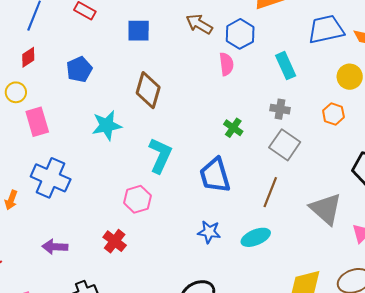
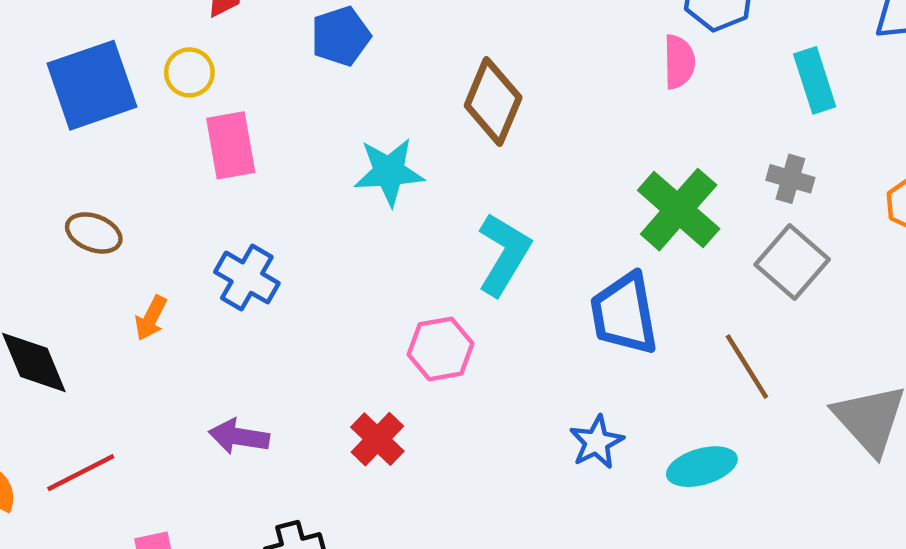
green cross: (233, 128) -> (679, 210), size x1.8
blue cross: (51, 178) -> (247, 278), size x0.7
brown line: (270, 192) -> (747, 367), turned -60
blue star: (209, 232) -> (597, 442), turned 30

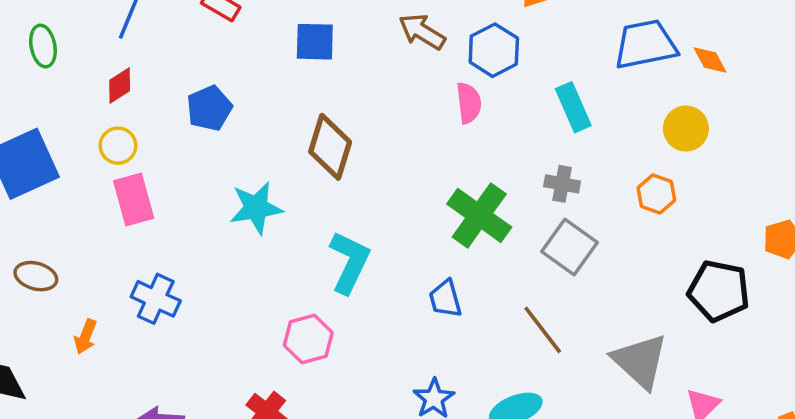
yellow circle: (189, 72) -> (118, 146), moved
blue trapezoid: (624, 314) -> (445, 299), size x0.6

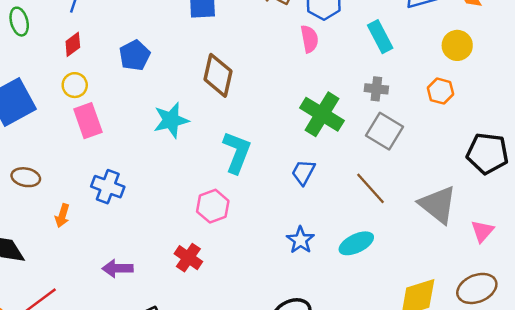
blue trapezoid: (445, 299) -> (303, 172), turned 48

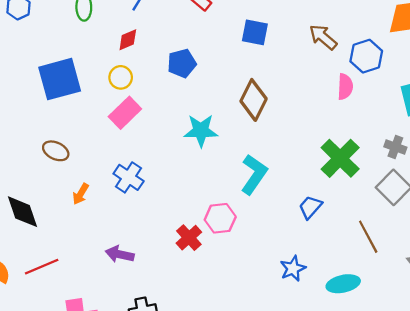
pink rectangle: (88, 121) -> (125, 113), turned 52
red cross: (188, 258) -> (189, 238), moved

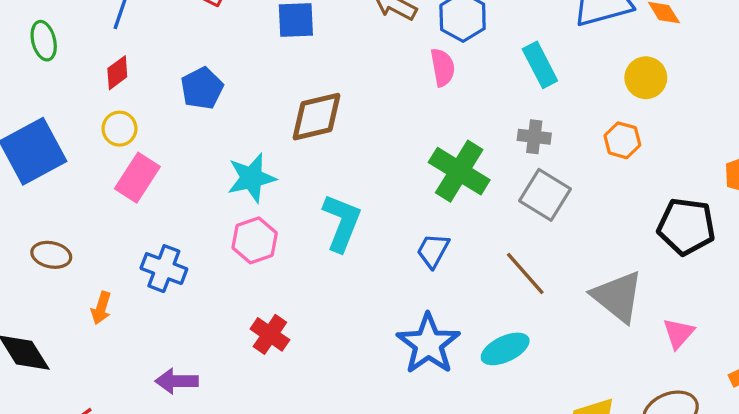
brown diamond: (254, 100) -> (317, 117), turned 63
pink hexagon: (220, 218) -> (255, 240), moved
blue star: (293, 268) -> (428, 344), size x1.6

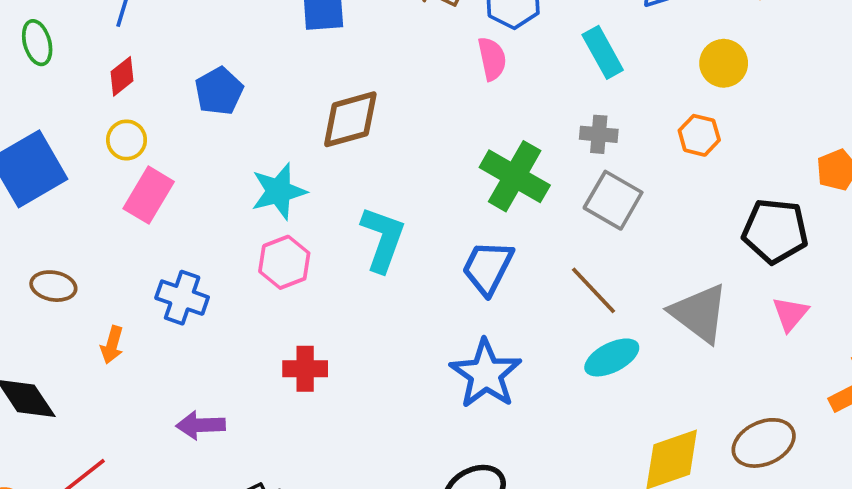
blue trapezoid: (433, 251) -> (488, 268), size x1.4
pink triangle: (679, 333) -> (790, 314), moved
red cross: (270, 334) -> (305, 369), turned -33
cyan ellipse: (505, 349) -> (612, 357), moved

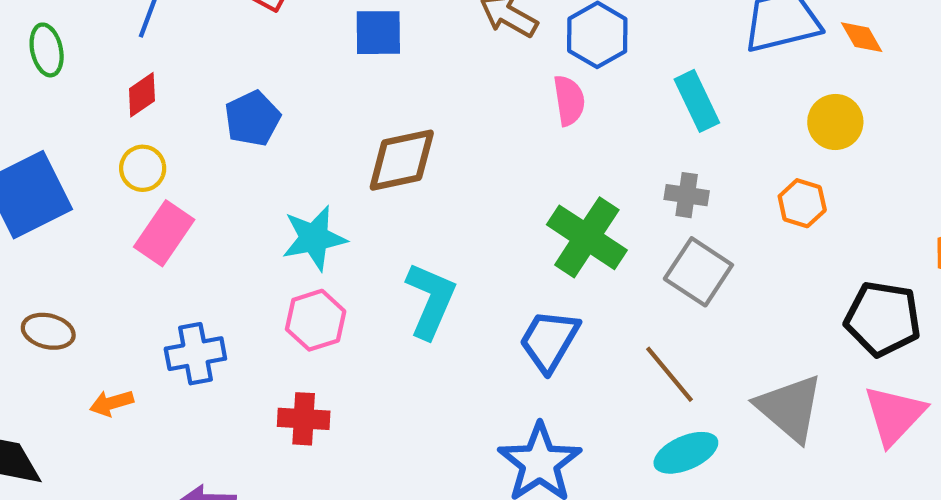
blue cross: (182, 298) -> (195, 354), turned -33
pink triangle: (790, 314) -> (894, 415), size x1.5
orange arrow: (112, 345) -> (112, 403), turned 54
red cross: (305, 369) -> (304, 419), moved

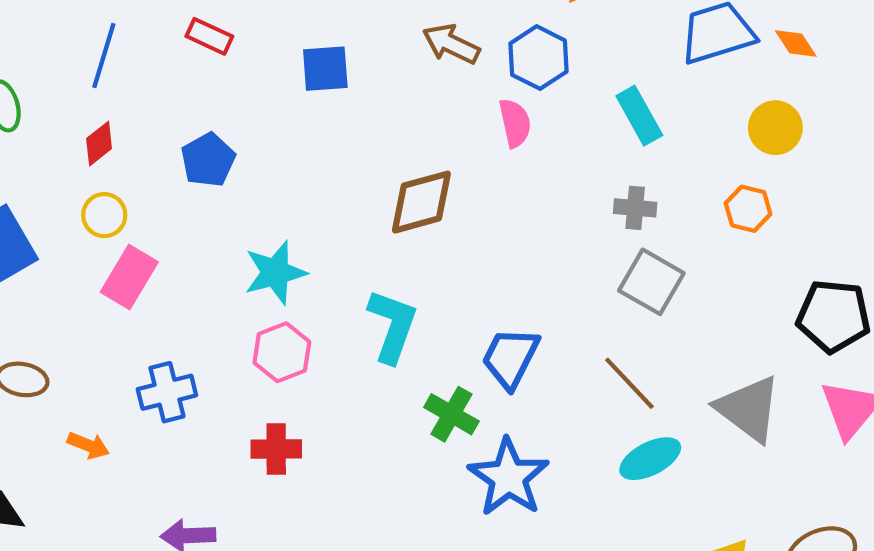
brown diamond: (402, 160) -> (421, 202), moved
green cross: (587, 237) -> (451, 414), moved, size x0.7
orange arrow: (112, 403) -> (88, 445), turned -138

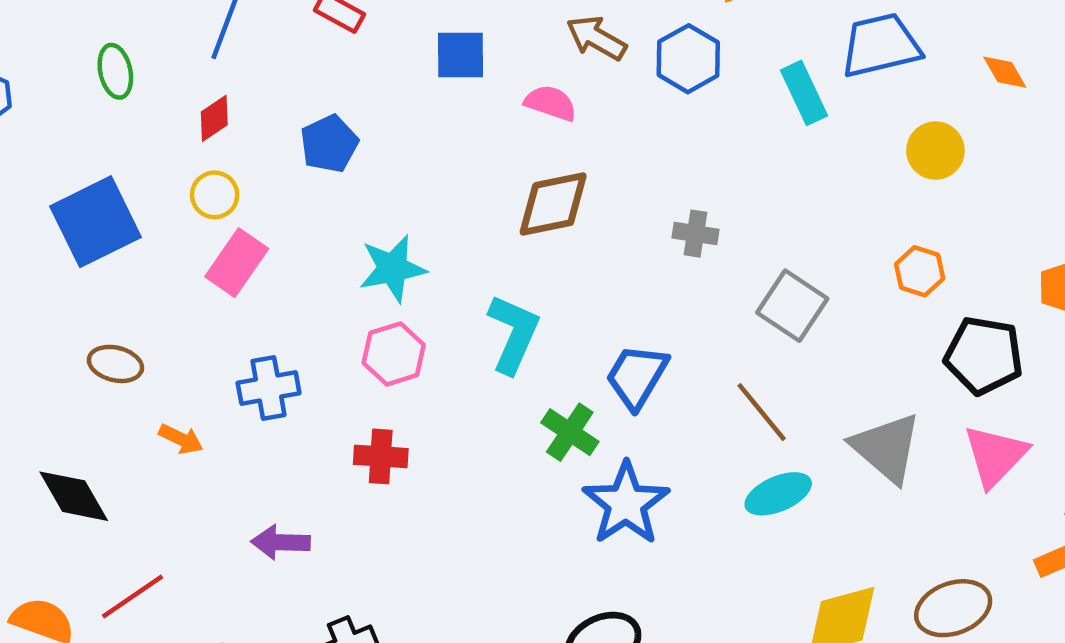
orange diamond: (796, 43) -> (1005, 72), moved
cyan rectangle: (639, 116) -> (804, 93), moved
pink semicircle: (515, 123) -> (551, 103), moved, turned -63
gray cross: (635, 208) -> (695, 234), moved
orange hexagon: (748, 209) -> (920, 271), moved

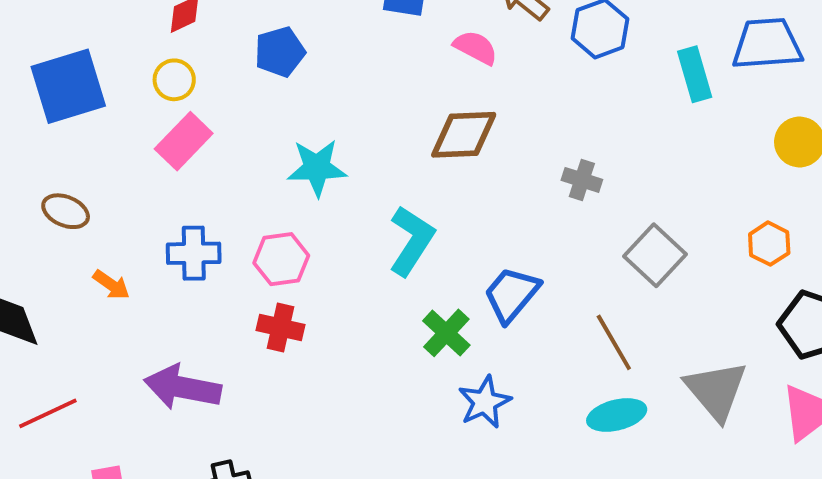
pink hexagon: (394, 354) -> (281, 259), moved
blue star: (626, 503) -> (485, 402), size x0.7
purple arrow: (281, 542) -> (183, 387), size x1.5

